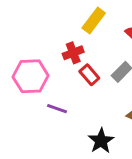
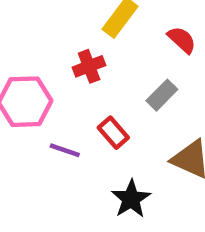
red rectangle: (89, 75) -> (113, 133), moved

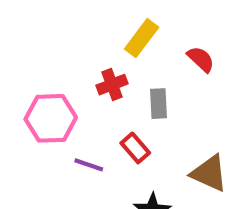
gray rectangle: (162, 95) -> (158, 104), moved, turned -48

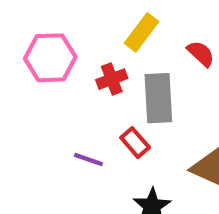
gray rectangle: (158, 104) -> (158, 98), size x1.6
pink hexagon: (51, 118) -> (50, 58), moved

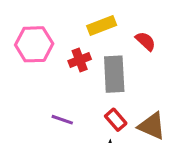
yellow rectangle: (141, 32) -> (102, 25), turned 32
red rectangle: (135, 143) -> (116, 120), moved

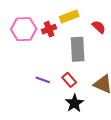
red cross: (80, 60) -> (49, 29), moved
red rectangle: (116, 120) -> (69, 80), moved

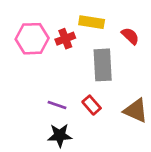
yellow rectangle: (69, 16) -> (92, 22), turned 30
black star: (74, 103) -> (60, 135), moved, turned 30

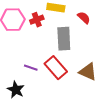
red rectangle: (92, 105) -> (56, 68), size x1.6
black star: (60, 135) -> (16, 90), moved, turned 30

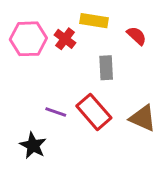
red cross: (37, 20) -> (65, 39), turned -32
gray rectangle: (64, 39) -> (106, 68), size x0.7

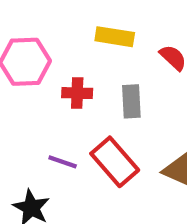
red cross: (65, 39) -> (77, 93), moved, turned -35

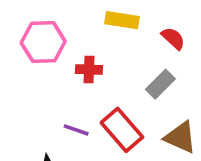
gray rectangle: (131, 101) -> (160, 84), moved, turned 48

